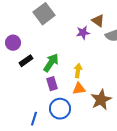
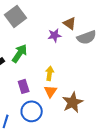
green arrow: (51, 63) -> (20, 53), moved
orange triangle: (79, 89) -> (51, 91), turned -48

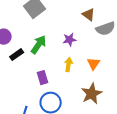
purple star: (55, 35) -> (70, 40), moved
orange triangle: (51, 91) -> (94, 64), moved

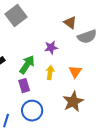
green arrow: (39, 45) -> (27, 65), moved

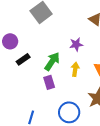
blue circle: (32, 111) -> (69, 112), moved

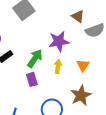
purple star: (76, 44) -> (59, 41), size x1.5

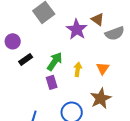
purple star: (59, 41) -> (77, 29), moved, turned -30

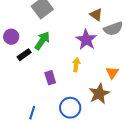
purple star: (77, 29) -> (86, 40), moved
green arrow: (55, 61) -> (42, 41), moved
orange triangle: (103, 68) -> (112, 73), moved

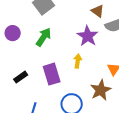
black rectangle: (24, 55) -> (21, 77), moved
purple rectangle: (50, 78) -> (52, 74), size x1.5

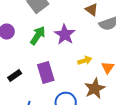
purple star: (88, 36) -> (65, 35), moved
yellow arrow: (78, 61) -> (85, 61), moved, turned 64

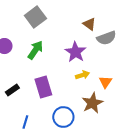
purple star: (65, 35) -> (75, 52), moved

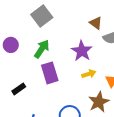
purple rectangle: (43, 87) -> (50, 73), moved

